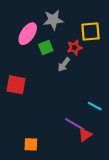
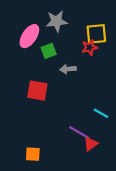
red star: (75, 48) -> (90, 47), moved
gray arrow: (64, 65) -> (68, 69), turned 48
red square: (16, 85) -> (37, 91), moved

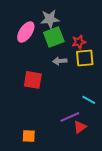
yellow square: (96, 34) -> (85, 58), moved
green square: (49, 51) -> (54, 37), moved, size x1.5
purple line: (79, 133) -> (70, 117), turned -54

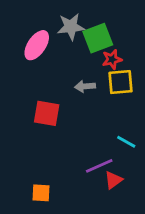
green square: (54, 37) -> (98, 38), moved

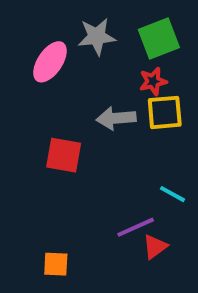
green square: (98, 38) -> (159, 39), moved
gray arrow: (85, 86) -> (116, 118), size x1.4

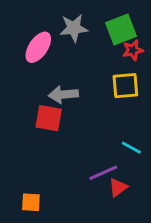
red star: (153, 81) -> (133, 50), moved
gray arrow: (116, 118) -> (63, 94), moved
orange square: (56, 264) -> (31, 202), moved

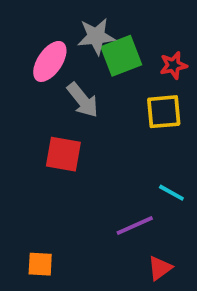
green square: (121, 30) -> (121, 56), moved
gray arrow: (63, 94) -> (83, 100), moved, turned -124
red triangle: (118, 187) -> (160, 268), moved

